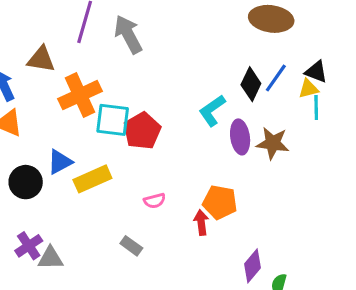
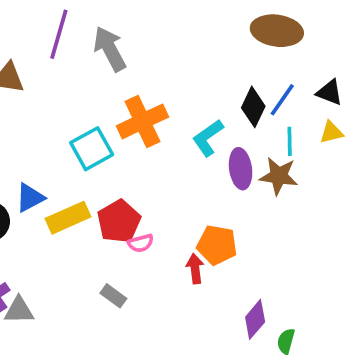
yellow triangle: (308, 89) -> (331, 132), moved
orange cross: (80, 95) -> (142, 121), moved
cyan line: (316, 107) -> (290, 141), moved
cyan square: (113, 120) -> (92, 149), turned -36
red pentagon: (142, 131) -> (119, 221), moved

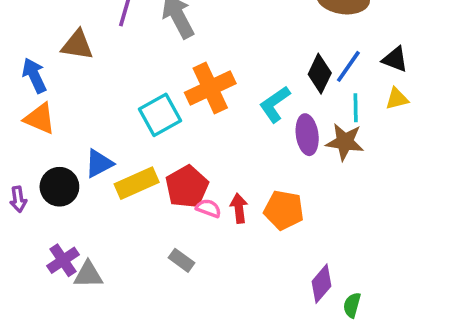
pink semicircle: (141, 243) -> (208, 208), turned -145
red arrow: (195, 269) -> (239, 208), moved

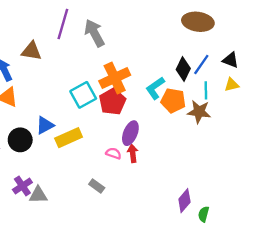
purple ellipse: (307, 135) -> (130, 133), moved, turned 30
red pentagon: (187, 187) -> (112, 102), moved
orange pentagon: (284, 210) -> (173, 100), moved

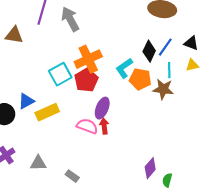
pink semicircle: (114, 153) -> (87, 126), size x1.5
gray rectangle: (97, 186) -> (72, 176), moved
gray triangle: (38, 195) -> (38, 163), moved

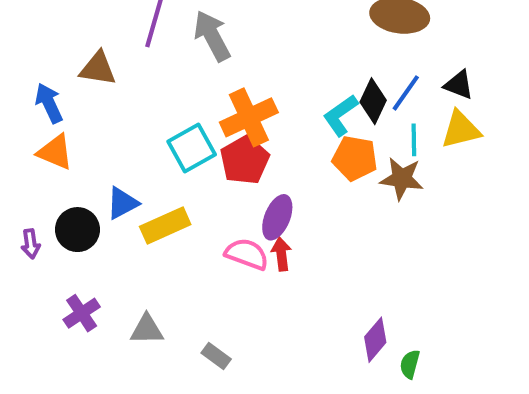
yellow triangle: (192, 65) -> (461, 130), size x1.5
cyan L-shape: (124, 68) -> (341, 115), moved

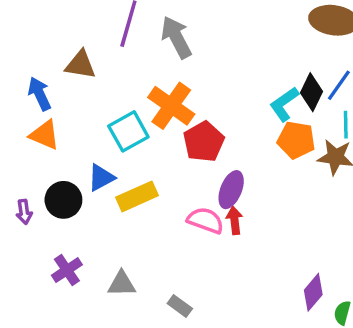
orange cross: (249, 117) -> (171, 106), moved, turned -30
cyan square: (192, 148) -> (128, 131), moved

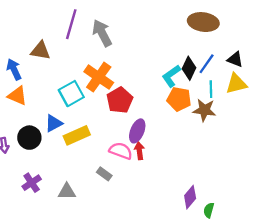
gray rectangle: (180, 306) -> (104, 174), moved

